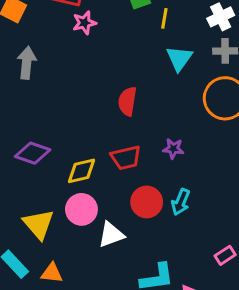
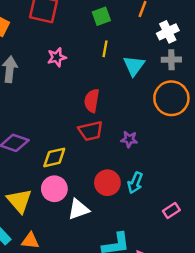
yellow line: (164, 18) -> (105, 49), moved
pink star: (84, 23) -> (57, 57), moved
red trapezoid: (126, 158) -> (91, 131), moved
pink rectangle: (225, 255) -> (171, 210), moved

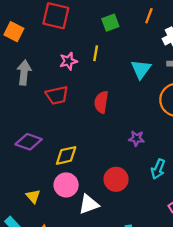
yellow line: (105, 49) -> (96, 53), moved
red trapezoid: (91, 131) -> (57, 95), moved
cyan arrow: (135, 183) -> (158, 169), moved
yellow triangle: (19, 201) -> (33, 196), size x0.6

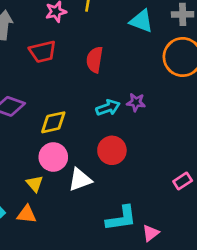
cyan triangle: (141, 69) -> (141, 21), turned -45
cyan arrow: (158, 169) -> (108, 108), moved, turned -132
yellow triangle: (33, 196) -> (35, 184), moved

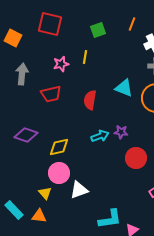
cyan triangle: (141, 21) -> (124, 88), moved
red circle: (112, 150) -> (136, 158), moved

